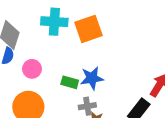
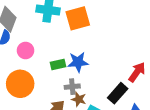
green rectangle: (70, 82) -> (58, 65), turned -32

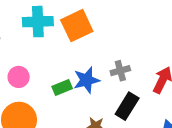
gray cross: (72, 87) -> (120, 71), moved
black rectangle: (118, 93) -> (127, 106), moved

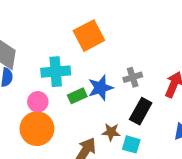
cyan cross: (38, 22) -> (56, 72), moved
pink circle: (19, 77) -> (38, 102), moved

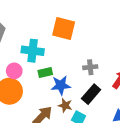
orange square: (89, 36) -> (64, 29), turned 30
blue star: (100, 88) -> (61, 85), moved

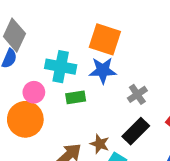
gray cross: (90, 67) -> (137, 94), turned -32
blue star: (61, 85) -> (103, 70), moved

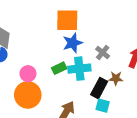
cyan cross: (61, 67) -> (79, 69), moved
black rectangle: (136, 131) -> (99, 88), moved
brown star: (100, 144) -> (116, 78), moved

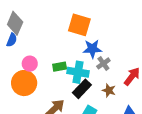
blue star: (73, 43) -> (92, 49), moved
black rectangle: (99, 88) -> (82, 89), moved

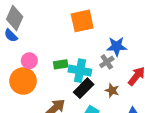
orange square: (79, 25) -> (82, 21), turned -30
blue semicircle: (12, 40) -> (11, 36), turned 112
blue star: (92, 49) -> (117, 46), moved

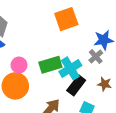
green rectangle: (61, 64) -> (50, 65), size x1.5
cyan cross: (80, 71) -> (70, 68), turned -35

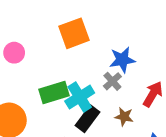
pink circle: (19, 65) -> (14, 53), moved

